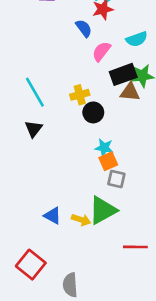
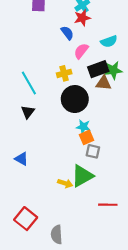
yellow cross: (80, 95) -> (64, 73), moved
black circle: (93, 112) -> (75, 99), size x1.6
blue triangle: (53, 216) -> (21, 159), moved

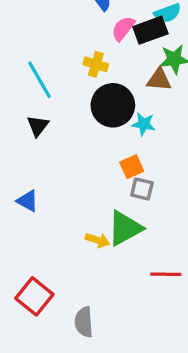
black rectangle: (98, 69) -> (150, 30), moved
yellow cross: (64, 73) -> (96, 64), turned 32
cyan star: (83, 127) -> (144, 124), moved

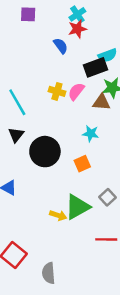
pink semicircle: (123, 28) -> (76, 91), moved
black circle: (113, 105) -> (45, 152), moved
gray square: (142, 189) -> (108, 197), moved, turned 35

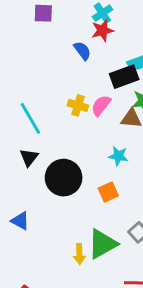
yellow arrow: (58, 215) -> (79, 254), turned 70

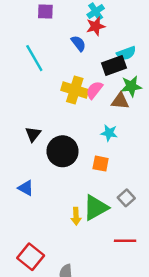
yellow cross: (78, 105) -> (75, 90), size x1.5
cyan line: (30, 118) -> (34, 58), moved
orange square: (108, 192) -> (101, 164), turned 35

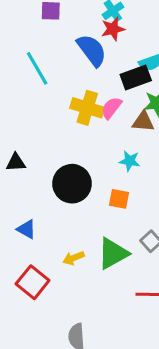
blue semicircle: (78, 43) -> (92, 50), size x1.6
black triangle: (33, 134) -> (16, 162), moved, turned 49
yellow arrow: (76, 216) -> (74, 258), moved, turned 70
red square: (31, 257) -> (33, 282), moved

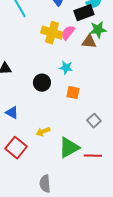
cyan star: (130, 161) -> (66, 68), moved
black circle: (72, 184) -> (42, 83), size x0.7
green triangle: (113, 253) -> (69, 148), moved

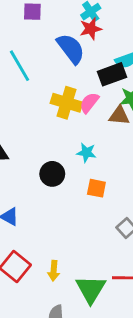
yellow arrow: (43, 132) -> (54, 271), moved, turned -64
green triangle: (69, 148) -> (91, 289), moved, turned -30

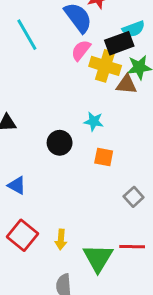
yellow cross: (66, 103) -> (105, 66), moved
pink semicircle: (89, 103) -> (81, 50), moved

